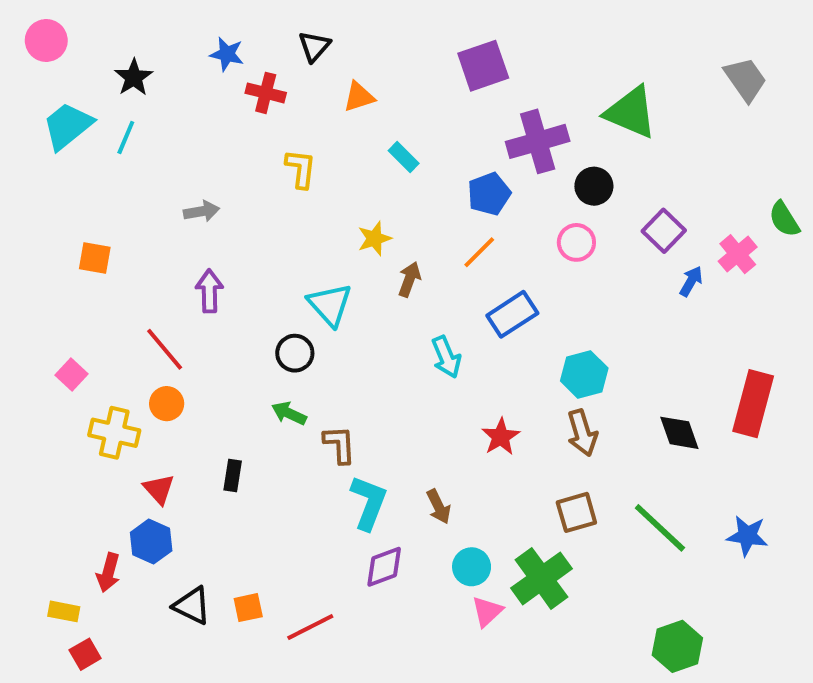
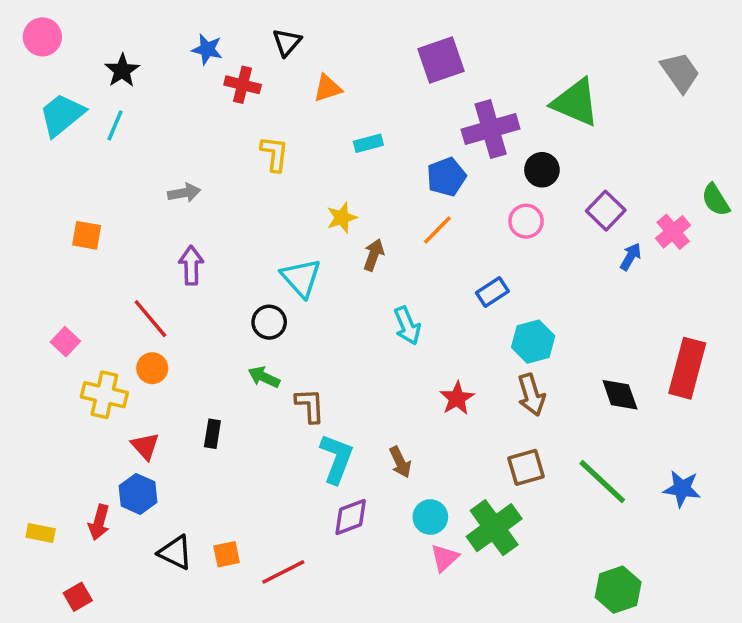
cyan rectangle: (404, 157) -> (368, 143), turned -60
blue rectangle: (512, 314) -> (492, 292), moved, size x0.7
yellow rectangle: (64, 611) -> (41, 533), moved

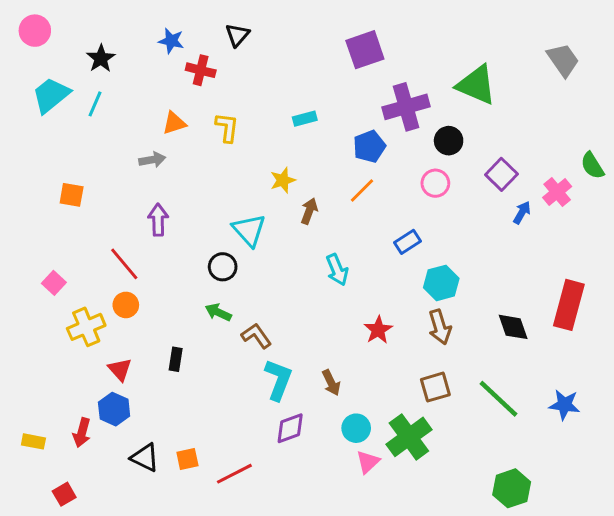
orange triangle: (328, 88) -> (174, 123), moved
yellow cross: (104, 395) -> (86, 327), turned -36
brown L-shape: (310, 405) -> (256, 336), turned -32

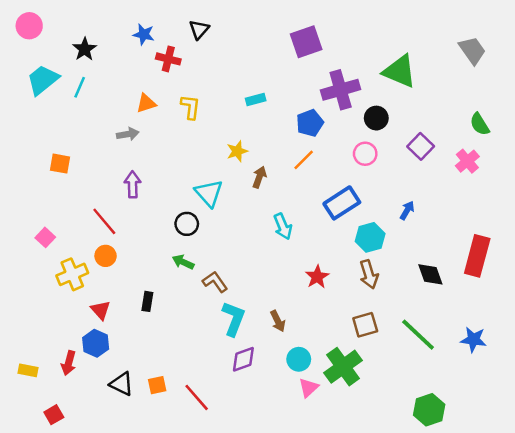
green semicircle: (592, 166) -> (480, 124), moved
blue arrow: (522, 213) -> (407, 210), moved
blue rectangle: (407, 242) -> (342, 203), size x1.6
red line: (234, 474) -> (197, 397), turned 76

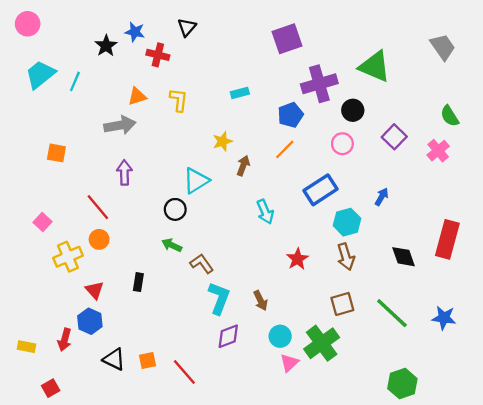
black star: (85, 49) -> (106, 46), moved
gray arrow: (128, 134) -> (120, 125), size x1.5
cyan triangle: (209, 193) -> (196, 181), turned 40

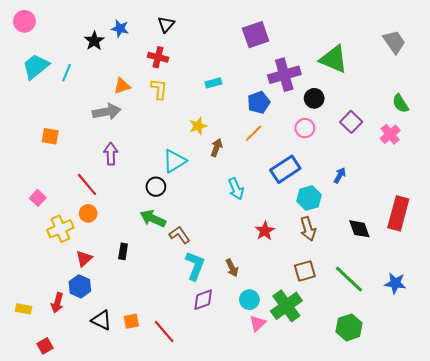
red cross: (158, 55) -> (158, 57), moved
green arrow: (172, 245) -> (153, 219), size x1.4
red triangle: (94, 290) -> (84, 259), turned 30
green hexagon: (402, 384) -> (349, 327), moved

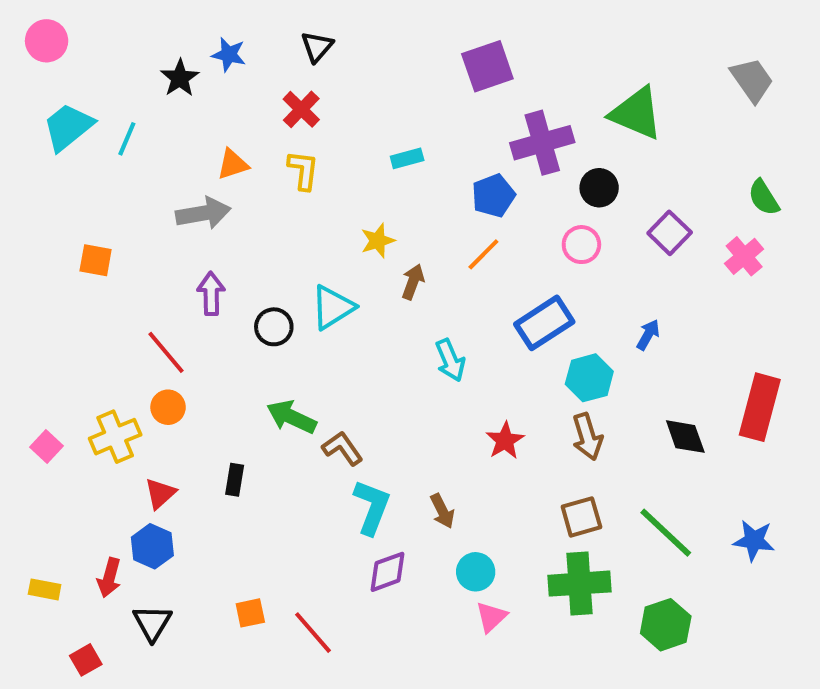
red cross: (158, 57) -> (301, 109), turned 30
black circle: (156, 187) -> (274, 327), moved
pink square: (38, 198) -> (47, 446), moved
green cross: (286, 306) -> (579, 584), moved, turned 32
black triangle: (101, 320) -> (152, 623), moved, turned 35

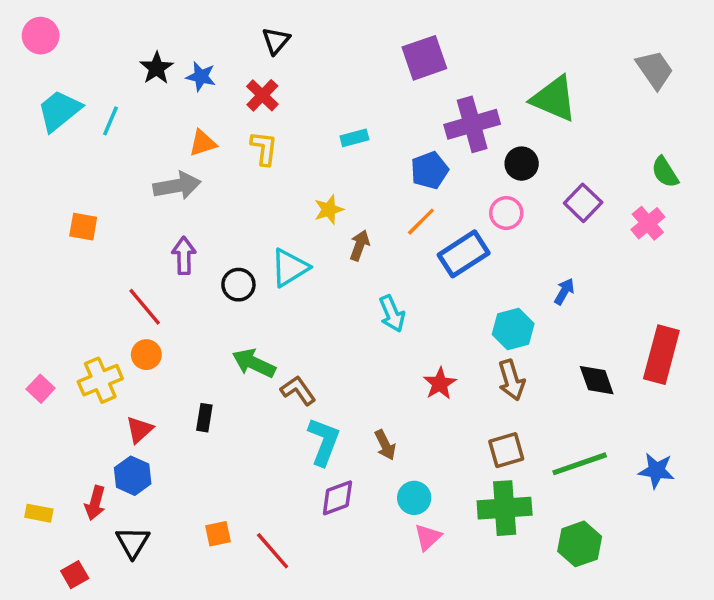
blue star: (229, 55) -> (201, 77), moved
blue rectangle: (544, 323) -> (464, 254), moved
green line: (666, 533) -> (580, 464), turned -62

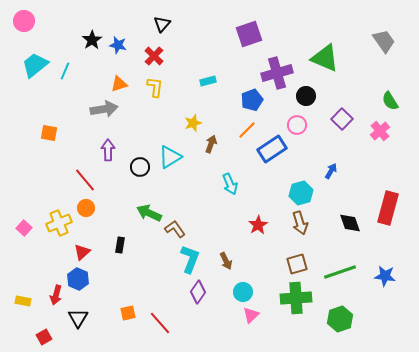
purple diamond: (337, 498) -> (198, 292), turned -35

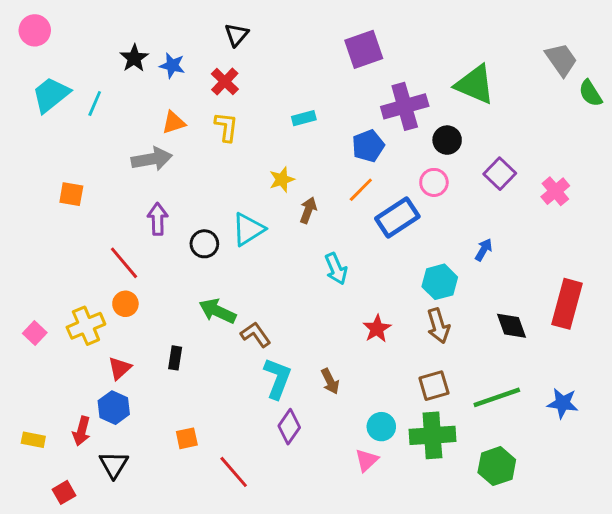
green semicircle: (390, 101) -> (590, 93), moved
cyan circle: (243, 292) -> (381, 427), moved
orange square: (128, 313) -> (187, 438), moved

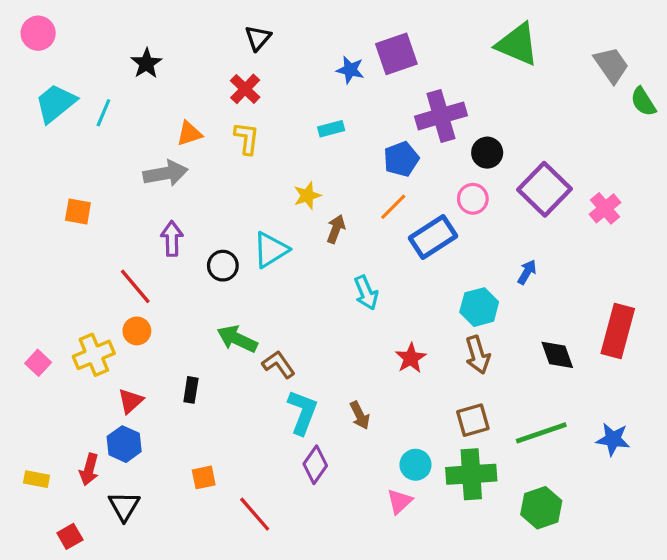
blue star: (172, 65) -> (350, 70), moved
green triangle: (475, 84) -> (517, 44), moved
purple square: (500, 174) -> (544, 189), size x1.5

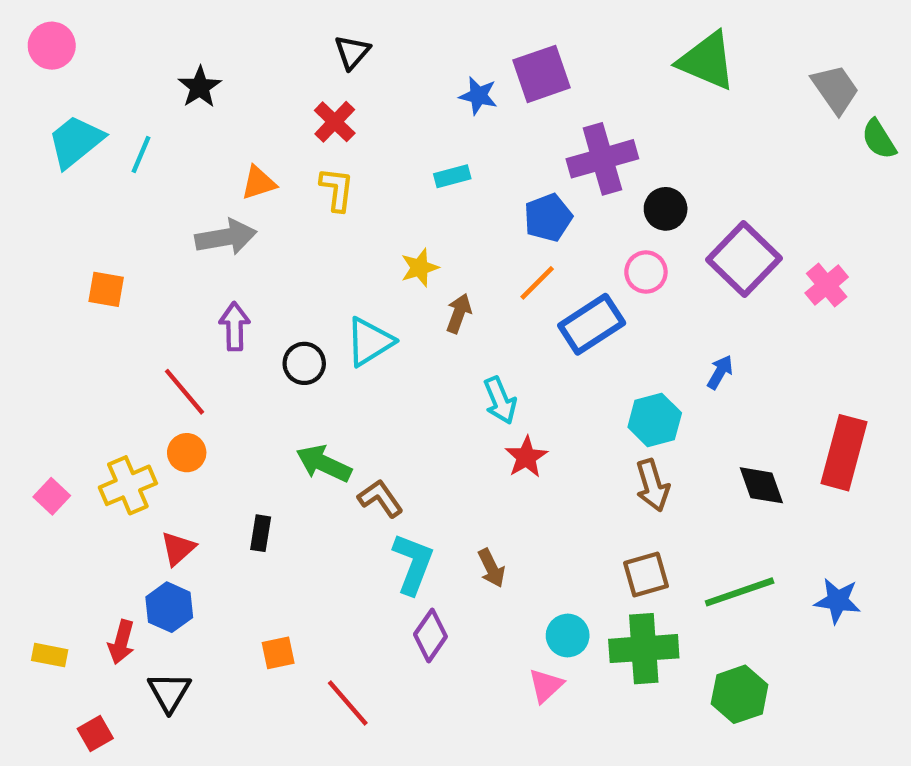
red star: (411, 358) -> (526, 457), moved

